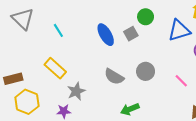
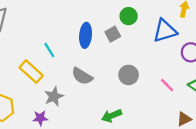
cyan line: (58, 30) -> (49, 50), moved
blue ellipse: (106, 35) -> (86, 35), turned 35
gray semicircle: (114, 77) -> (82, 76), moved

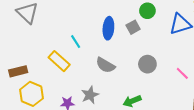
gray star: (54, 96) -> (90, 95), moved

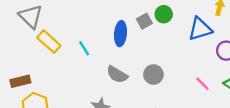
gray square: (133, 27) -> (144, 21), moved
yellow rectangle: (59, 61) -> (49, 42), moved
gray circle: (147, 64) -> (153, 75), moved

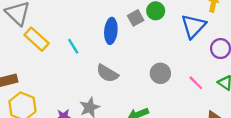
blue triangle: (200, 29) -> (193, 26), turned -30
gray circle: (153, 75) -> (160, 73), moved

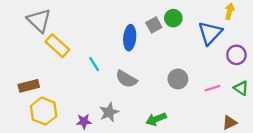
cyan line: (73, 46) -> (94, 64), moved
pink line: (196, 83) -> (212, 88), turned -63

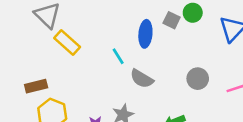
gray square: (154, 25) -> (172, 20), turned -35
cyan line: (94, 64) -> (118, 56), moved

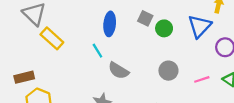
green circle: (193, 13) -> (164, 28), moved
blue ellipse: (145, 34) -> (110, 24), moved

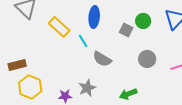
gray square: (145, 18) -> (126, 30), moved
yellow rectangle: (52, 38) -> (59, 27), moved

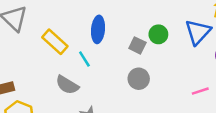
gray semicircle: (102, 59) -> (67, 85), moved
gray circle: (147, 59) -> (139, 79), moved

